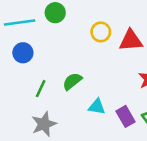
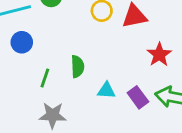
green semicircle: (72, 81) -> (77, 67), turned 132
gray star: (44, 124) -> (53, 115), turned 30

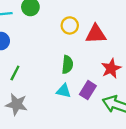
green semicircle: (77, 67) -> (67, 65), moved
purple rectangle: (138, 97) -> (88, 90), moved, turned 60

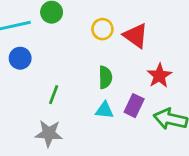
red triangle: (96, 34) -> (136, 36), turned 45
green line: (15, 73) -> (54, 95), moved

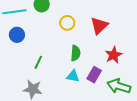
yellow circle: (102, 29) -> (67, 23), moved
red triangle: (136, 36) -> (99, 26), turned 36

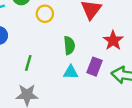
yellow circle: (67, 23) -> (45, 14), moved

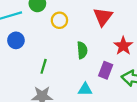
cyan triangle: (71, 72) -> (85, 89), moved

